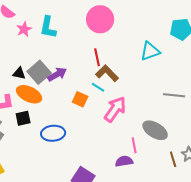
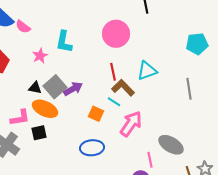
pink star: (24, 29) -> (40, 56), moved
cyan triangle: (150, 51) -> (147, 71), moved
gray line: (174, 95) -> (189, 89), moved, turned 75
blue ellipse: (53, 133) -> (92, 148), moved

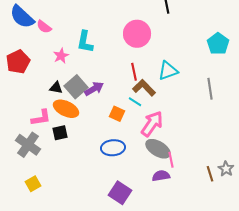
cyan pentagon: (197, 44) -> (218, 44), turned -30
gray ellipse: (171, 145) -> (158, 149), moved

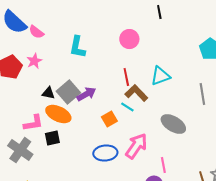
pink circle: (137, 34) -> (129, 39), size x0.7
pink star: (61, 56) -> (34, 61), moved
orange square: (117, 114) -> (109, 119), turned 35
pink arrow: (152, 124) -> (136, 146), moved
gray ellipse: (158, 149) -> (173, 124), moved

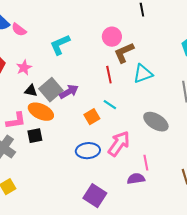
cyan L-shape: (77, 47) -> (60, 45), turned 55
pink star: (34, 61) -> (24, 68), moved
brown L-shape: (136, 93) -> (124, 53), moved, turned -70

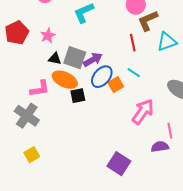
gray square: (51, 90) -> (75, 58), turned -30
black square: (35, 136) -> (78, 96), moved
blue ellipse: (88, 151) -> (102, 77), moved, turned -45

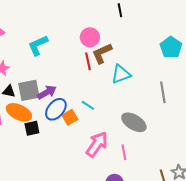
red line: (133, 43) -> (88, 61), moved
gray square: (75, 58) -> (29, 90), turned -30
pink line: (170, 131) -> (124, 152), moved

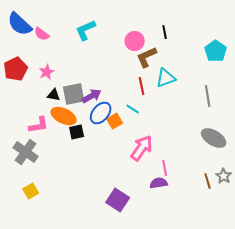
black line: (120, 10) -> (165, 32), moved
cyan L-shape: (38, 45) -> (86, 30), moved
red line: (88, 61) -> (142, 86), moved
gray ellipse: (134, 122) -> (214, 138), moved
pink line: (124, 152) -> (165, 168), moved

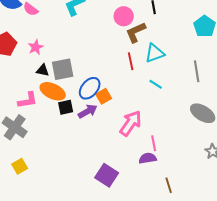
purple arrow: (92, 96) -> (88, 111), moved
cyan line: (133, 109) -> (156, 84), moved
brown line: (208, 181) -> (169, 185), moved

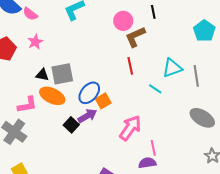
pink star: (36, 47) -> (35, 42), moved
cyan triangle: (155, 53) -> (172, 68), moved
black square: (66, 107) -> (71, 125), moved, turned -35

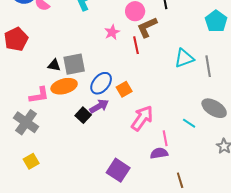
pink star: (35, 42) -> (112, 32), moved
red line: (130, 66) -> (136, 45), moved
cyan line: (155, 89) -> (189, 123), moved
orange ellipse: (52, 96) -> (64, 86), turned -40
orange square: (103, 101) -> (124, 89), moved

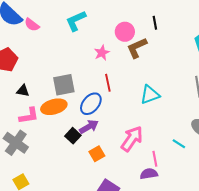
red line: (136, 45) -> (108, 83), moved
cyan triangle: (184, 58) -> (150, 95), moved
black triangle: (54, 65) -> (23, 91), moved
orange square: (124, 89) -> (97, 154), moved

